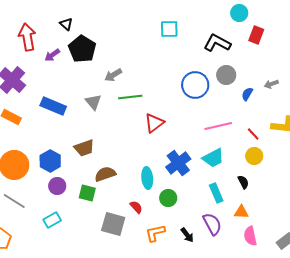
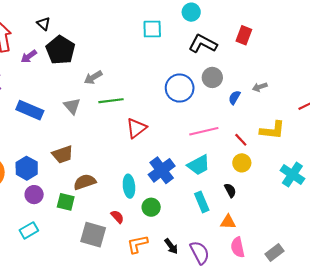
cyan circle: (239, 13) -> (191, 12), moved
purple semicircle: (212, 224) -> (200, 253), moved

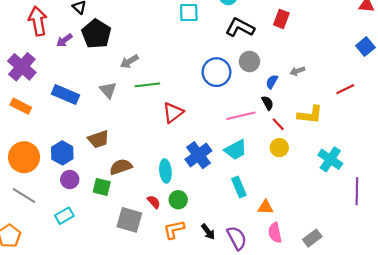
black semicircle: (230, 190) -> (268, 103), moved
green circle: (151, 207) -> (178, 200), moved

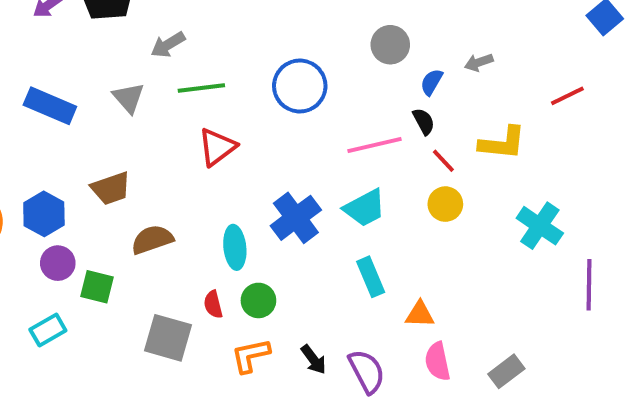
blue circle: (217, 72) -> (300, 86), moved
red triangle: (173, 113) -> (217, 147), moved
green square: (102, 187) -> (97, 287), moved
red semicircle: (154, 202) -> (213, 304), turned -152

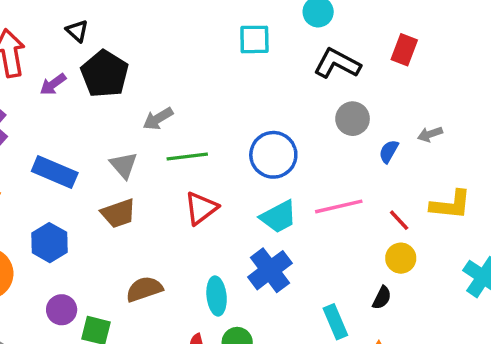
black semicircle: (424, 121) -> (382, 298), moved, turned 55
brown trapezoid: (111, 188) -> (118, 213), moved
cyan trapezoid: (365, 208) -> (279, 217), moved
blue hexagon: (44, 214) -> (50, 243), moved

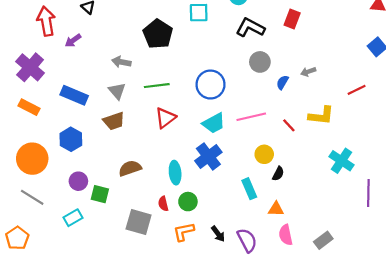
black pentagon: (105, 74) -> (158, 34), moved
gray arrow: (158, 119) -> (121, 62), moved, turned 42
yellow circle: (401, 258) -> (264, 154), moved

